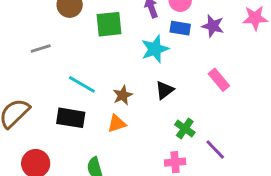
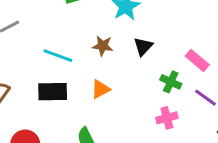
pink rectangle: (219, 80) -> (197, 60), moved
brown star: (123, 95) -> (103, 46), moved, turned -30

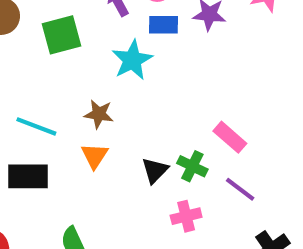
black triangle: (143, 46) -> (155, 170), moved
orange triangle: (100, 89) -> (95, 156), moved, turned -30

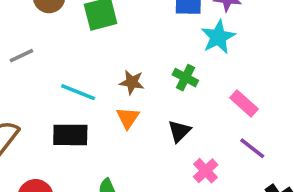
cyan star: (132, 60) -> (218, 37), moved
green cross: (192, 166) -> (185, 78), moved
pink cross: (186, 216) -> (206, 171), turned -30

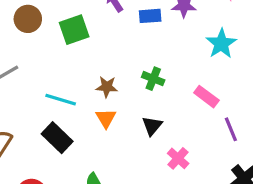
cyan star: (218, 37) -> (221, 44), moved
black rectangle: (70, 135) -> (57, 138), turned 48
purple line: (252, 148) -> (231, 129), moved, turned 35

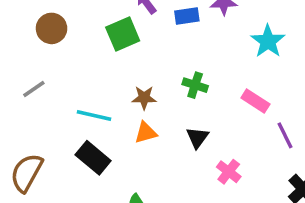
green square: (74, 30) -> (123, 34), moved
orange triangle: (106, 118) -> (146, 133), turned 50

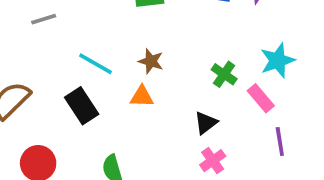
cyan star: (268, 41) -> (278, 60), moved
green cross: (195, 85) -> (224, 74), moved
black triangle: (197, 138) -> (206, 123), moved

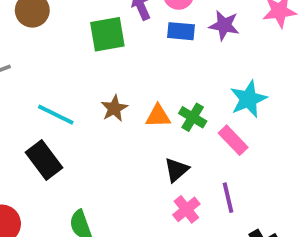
brown star: (151, 61) -> (114, 108), turned 30
orange triangle: (142, 97) -> (158, 116), moved
purple line: (280, 141) -> (228, 198), moved

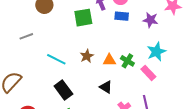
purple star: (224, 25) -> (150, 20), moved
black rectangle: (44, 160) -> (63, 90), moved
black triangle: (176, 170) -> (106, 87), moved, turned -48

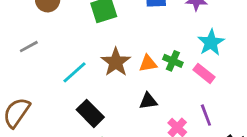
brown star: (87, 56) -> (116, 62), size x1.5
cyan line: (56, 59) -> (75, 72), turned -60
black triangle: (106, 87) -> (148, 101), turned -32

